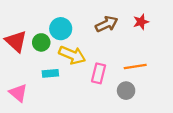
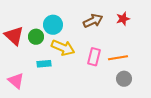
pink rectangle: (99, 73) -> (94, 57), moved
gray circle: (126, 91) -> (124, 79), moved

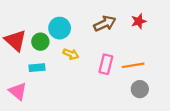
yellow arrow: (63, 48) -> (71, 54), size x0.6
cyan rectangle: (44, 64) -> (37, 68), moved

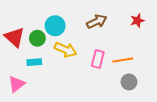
red star: (139, 21) -> (137, 21), moved
yellow arrow: (71, 54) -> (65, 50), size x1.5
pink triangle: (18, 91) -> (17, 84), turned 42

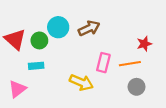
red star: (137, 21) -> (144, 44), moved
brown arrow: (97, 22) -> (89, 28), moved
yellow arrow: (65, 50) -> (81, 82), moved

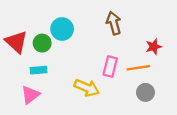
brown arrow: (89, 28) -> (114, 23), moved, turned -80
pink triangle: (17, 89) -> (30, 95), moved

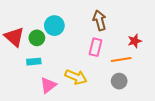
pink rectangle: (110, 67) -> (95, 47), moved
gray circle: (145, 92) -> (119, 81), moved
pink triangle: (30, 95) -> (48, 85), moved

